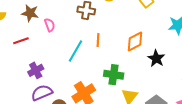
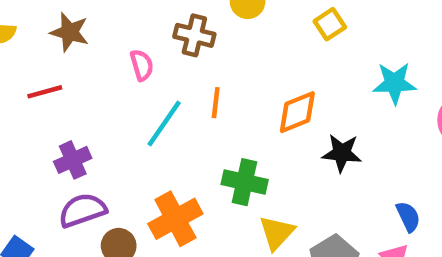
pink semicircle: (50, 25) -> (142, 65), moved
black star: (156, 58) -> (342, 153), turned -30

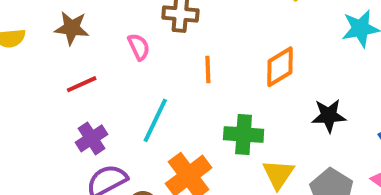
red line: (45, 92) -> (82, 84), moved
cyan line: (164, 124) -> (155, 120), moved
black star: (342, 153) -> (329, 116), moved

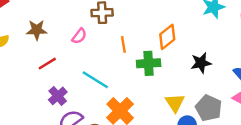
pink semicircle: (139, 47) -> (79, 36), turned 70
cyan line: (155, 120) -> (95, 80), turned -76
green cross: (244, 135) -> (149, 63), moved

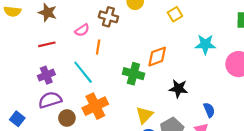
orange line: (123, 44) -> (98, 47), moved

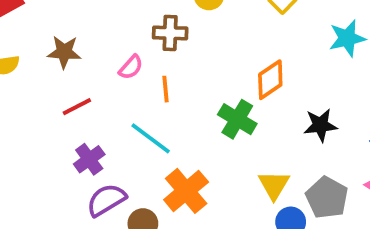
green cross: (133, 74) -> (237, 119), turned 30

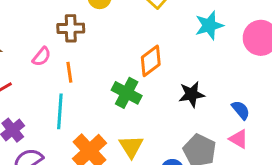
cyan line: (151, 138) -> (60, 111), turned 60
yellow triangle: (274, 185) -> (131, 147), moved

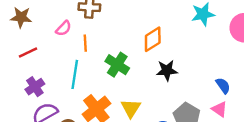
green cross: (127, 93) -> (117, 65), moved
black star: (192, 94) -> (167, 70), moved

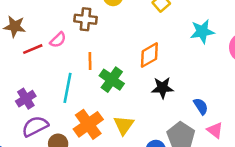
orange line: (85, 43) -> (90, 61), moved
red line: (28, 53) -> (33, 49), moved
blue semicircle: (223, 86) -> (201, 106), moved

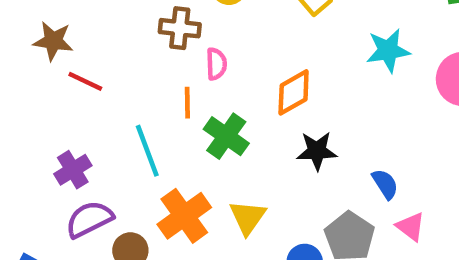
pink semicircle: (58, 40) -> (216, 64), moved, turned -48
red line: (33, 49) -> (85, 81), turned 48
cyan line: (67, 88) -> (147, 151), turned -32

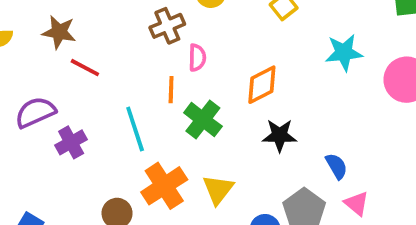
brown cross: (180, 28) -> (167, 26), turned -32
purple semicircle: (89, 219) -> (35, 112), moved

